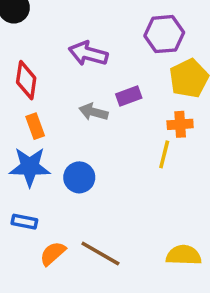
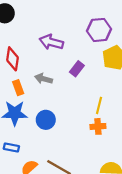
purple rectangle: (129, 96) -> (77, 69), turned -32
gray arrow: (93, 112) -> (44, 79), moved
orange cross: (180, 124) -> (98, 126), moved

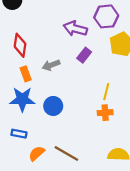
purple arrow: (51, 42) -> (75, 29), moved
gray arrow: (44, 79) -> (51, 65), turned -35

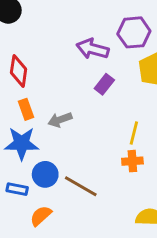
gray arrow: (51, 65) -> (60, 120), moved
blue circle: (53, 106) -> (45, 174), moved
brown line: (66, 153) -> (81, 186), moved

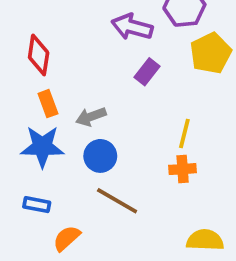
blue circle: (45, 174) -> (100, 156), moved

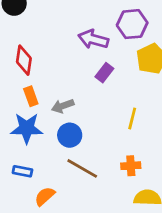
orange cross: (183, 169) -> (131, 166), moved

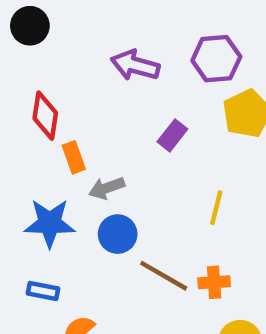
purple arrow: (93, 39) -> (135, 65), moved
orange rectangle: (31, 96) -> (74, 157), moved
brown line: (82, 168) -> (164, 276), moved

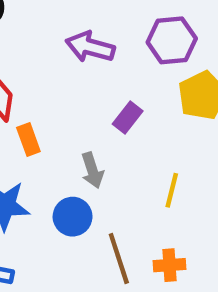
gray arrow: (107, 188) -> (92, 170), moved, turned -88
brown line: (164, 276) -> (119, 258), turned 42

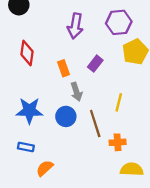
purple arrow: (90, 47) -> (75, 26), turned -95
orange rectangle: (28, 140) -> (63, 68), moved
brown line: (119, 258) -> (95, 124), moved

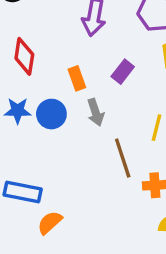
blue star: (29, 111) -> (18, 111), moved, size x0.7
blue circle: (66, 116) -> (51, 114), moved
blue rectangle: (26, 147) -> (23, 192), size x1.5

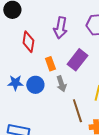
red diamond: (24, 56) -> (28, 42), moved
purple rectangle: (123, 72) -> (77, 60), size x1.5

